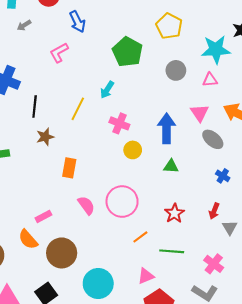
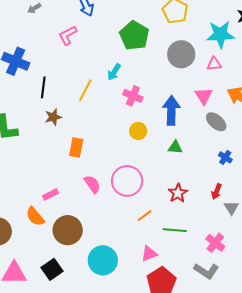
gray circle: (176, 70) -> (181, 54), size x1.4
pink cross: (119, 123) -> (133, 96), moved

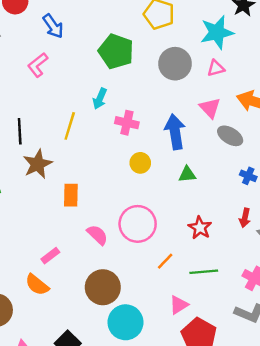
brown star: (53, 117) -> (38, 164), size x1.4
brown circle: (68, 230) -> (103, 287), moved

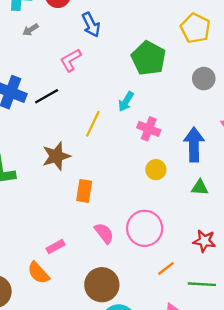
gray circle: (175, 64) -> (204, 79), size x0.7
black line: (20, 131) -> (47, 96), moved, turned 55
red star: (200, 228) -> (204, 241), turned -30

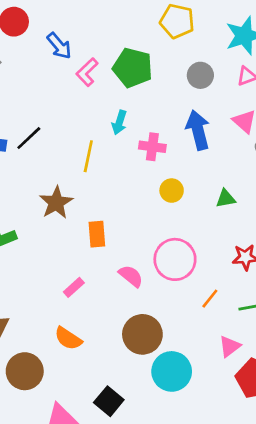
pink L-shape: (71, 60) -> (87, 72), moved
blue arrow: (194, 144) -> (198, 130), moved
pink rectangle: (56, 247) -> (74, 287), moved

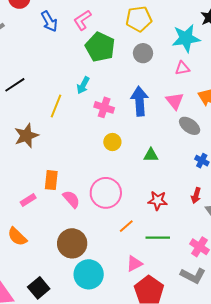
yellow pentagon: (177, 21) -> (139, 19), turned -30
pink L-shape: (87, 72) -> (82, 20), moved
gray circle: (200, 75) -> (143, 53), moved
orange rectangle: (97, 234) -> (51, 180), moved

